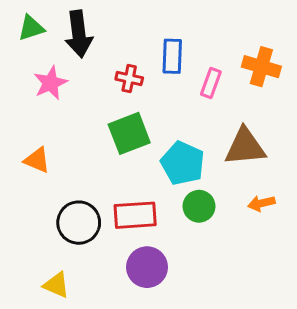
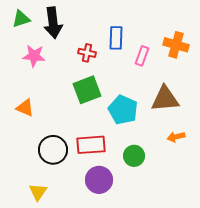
pink star: (50, 83) -> (34, 56), turned 30
green circle: (199, 206) -> (134, 156), moved
yellow triangle: (56, 285) -> (38, 192), turned 42

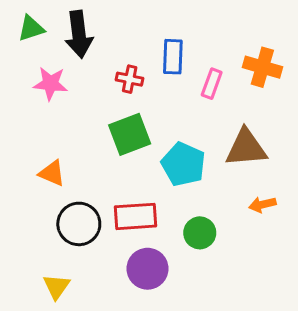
orange triangle: (25, 108) -> (52, 173), moved

